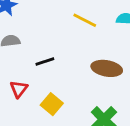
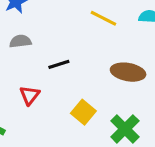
yellow square: (52, 104) -> (83, 112), moved

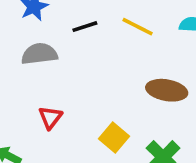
gray semicircle: (20, 41) -> (39, 54), size x1.4
black line: (59, 64) -> (85, 27), moved

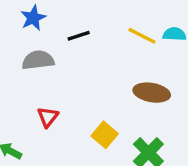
yellow line: (138, 27) -> (142, 36), moved

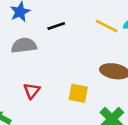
yellow square: (105, 135) -> (78, 93), moved, turned -30

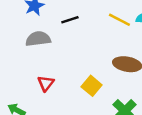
yellow square: (78, 93) -> (92, 86), turned 30

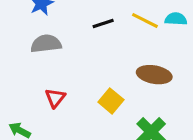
black line: (70, 20) -> (103, 24), moved

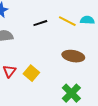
yellow square: (111, 101) -> (31, 73), moved

